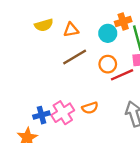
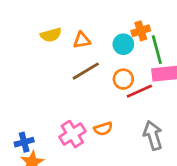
blue cross: (41, 115) -> (24, 142), moved

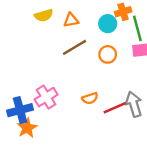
red line: (139, 91) -> (115, 108), moved
pink cross: (72, 134) -> (46, 97), moved
blue cross: (24, 142) -> (20, 110), size x1.5

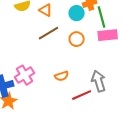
orange triangle: (71, 20) -> (46, 10), turned 40
red line: (115, 108) -> (82, 95), moved

